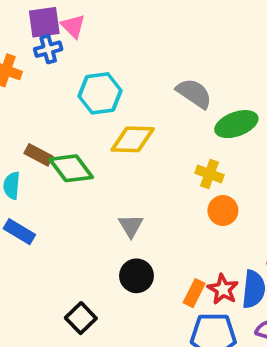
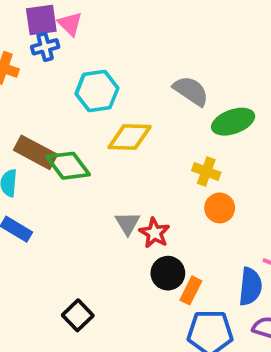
brown rectangle: (39, 155) -> (36, 152), size x1.5
black circle: (136, 276) -> (168, 273), moved
red star: (223, 289) -> (154, 233), moved

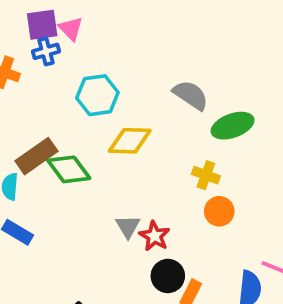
brown rectangle: (36, 152) -> (36, 156), turned -63

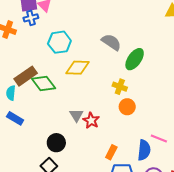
green ellipse: (233, 126) -> (135, 59), turned -35
black circle: (168, 276) -> (56, 143), moved

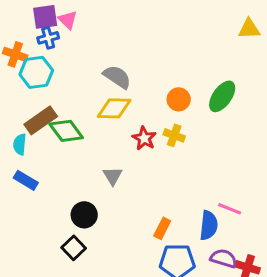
cyan hexagon: (59, 42) -> (36, 72), moved
gray semicircle: (111, 42) -> (117, 77), moved
green ellipse: (135, 59) -> (222, 96), moved
orange circle: (127, 107) -> (179, 99), moved
red star: (91, 120) -> (144, 138), moved

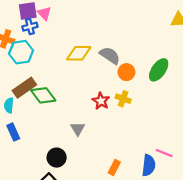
gray semicircle: (117, 77) -> (110, 55), moved
yellow diamond: (114, 108) -> (79, 53), moved
blue rectangle: (26, 180) -> (13, 132), turned 35

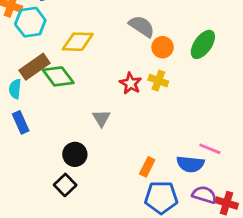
yellow diamond: (79, 53) -> (78, 42), moved
blue semicircle: (149, 165) -> (190, 164), turned 90

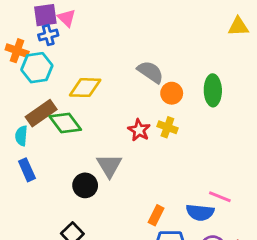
green ellipse: (203, 44) -> (213, 90), turned -36
gray triangle: (101, 118) -> (109, 166), size x1.4
black circle: (75, 154) -> (85, 185), moved

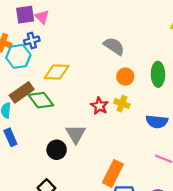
blue cross: (48, 35) -> (32, 41), moved
gray semicircle: (150, 72) -> (114, 46), moved
blue semicircle: (200, 212) -> (157, 122), moved
orange rectangle: (156, 215) -> (113, 173), size x1.6

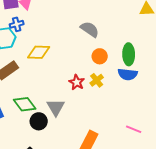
green diamond: (41, 100) -> (25, 104), moved
yellow cross: (122, 104) -> (97, 80), turned 32
blue semicircle: (157, 122) -> (128, 74), moved

